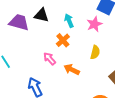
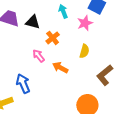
black triangle: (41, 15) -> (33, 22), moved
cyan arrow: (69, 21) -> (63, 11), moved

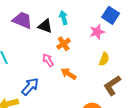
cyan arrow: (63, 11) -> (64, 18), moved
yellow semicircle: (84, 51) -> (104, 59), moved
blue arrow: (23, 84) -> (30, 87), turned 60

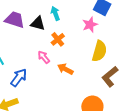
yellow semicircle: (104, 59) -> (99, 51), size x1.5
blue arrow: (30, 87) -> (19, 78), moved

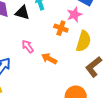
orange cross: (58, 39) -> (61, 28), moved, turned -32

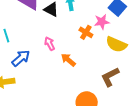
yellow semicircle: (83, 41) -> (116, 44), moved, turned 85

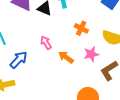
pink star: (102, 22) -> (91, 54), moved

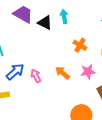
pink arrow: (46, 43) -> (36, 76), moved

